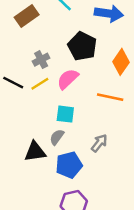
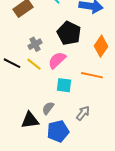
yellow line: (40, 84) -> (34, 64), turned 70
cyan square: (65, 114) -> (64, 85), moved

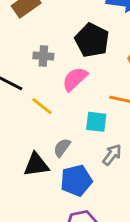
gray cross: (35, 44) -> (43, 56), turned 32
yellow line: (34, 64) -> (42, 106), moved
cyan square: (64, 85) -> (96, 122), moved

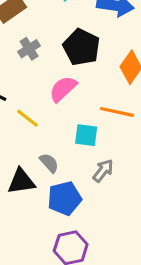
gray cross: (43, 56) -> (29, 49), moved, turned -36
gray semicircle: (62, 148) -> (49, 163), turned 102

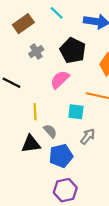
yellow line: (27, 118) -> (35, 112), moved, turned 49

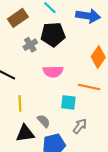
black pentagon: (73, 50) -> (53, 34), moved, turned -30
pink semicircle: (60, 79) -> (53, 72), turned -138
yellow line: (35, 112) -> (20, 103), moved

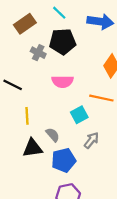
gray cross: (30, 45) -> (38, 53), turned -32
cyan square: (68, 102) -> (79, 115), turned -35

